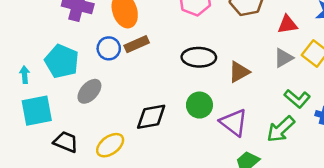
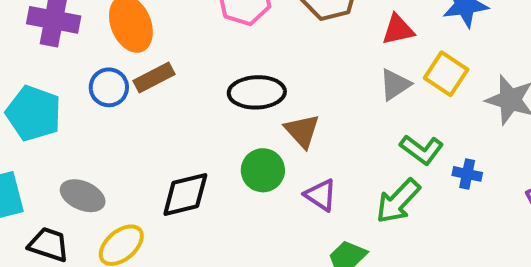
brown triangle: (239, 72) -> (302, 131), moved, turned -40
gray ellipse: (89, 91) -> (83, 196), moved, turned 75
purple triangle: (234, 122) -> (321, 195), size x0.7

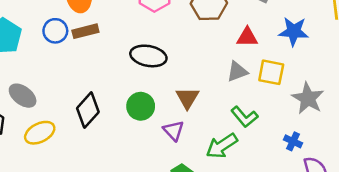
yellow square: (446, 74) -> (271, 72), turned -36
brown triangle: (302, 131) -> (187, 98), moved
blue cross: (467, 174) -> (293, 141), moved
black diamond: (185, 194) -> (88, 110), turned -48

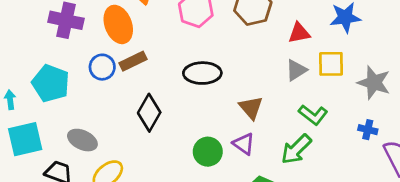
green circle: (141, 106) -> (208, 152), moved
black diamond: (88, 110) -> (149, 113), moved

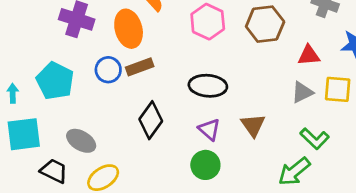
purple triangle: (244, 144) -> (209, 129), moved

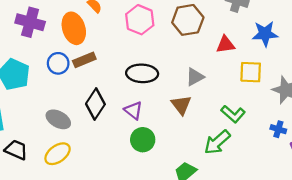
gray triangle: (302, 92) -> (195, 77), moved
purple triangle: (209, 129) -> (133, 110), moved
gray ellipse: (81, 141) -> (58, 119), moved

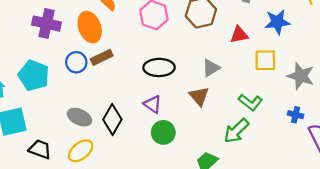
black diamond: (95, 104) -> (112, 119), moved

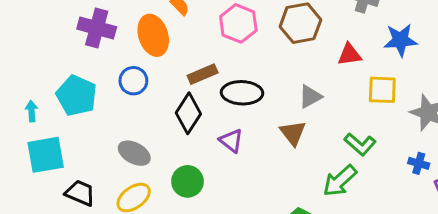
brown rectangle: (102, 57) -> (203, 74), moved
black diamond: (112, 119) -> (188, 113), moved
green circle: (163, 132) -> (187, 181), moved

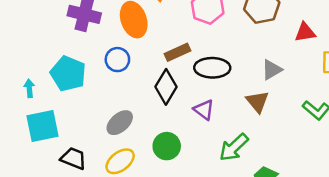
gray ellipse: (134, 153) -> (120, 123), turned -68
green arrow: (340, 181) -> (234, 147), moved

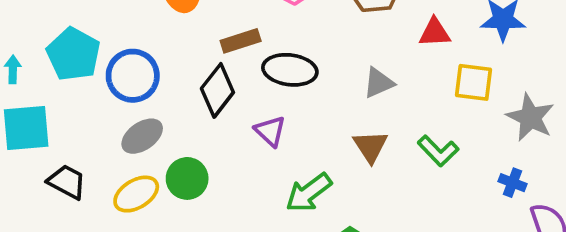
blue circle: (117, 60) -> (133, 76), moved, size x1.4
brown triangle: (257, 102) -> (370, 146), moved
green circle: (167, 146) -> (187, 178), moved

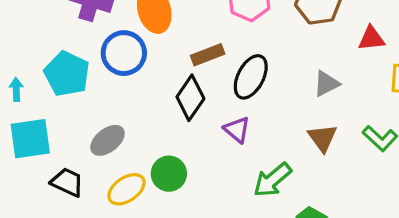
black ellipse: (290, 70) -> (251, 77), turned -66
blue circle: (133, 76) -> (124, 53), moved
gray ellipse: (142, 136) -> (107, 140), moved

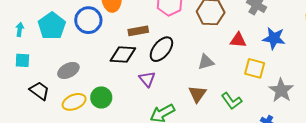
black diamond: (190, 98) -> (123, 55), turned 48
cyan square: (30, 139) -> (22, 60), size x0.6

